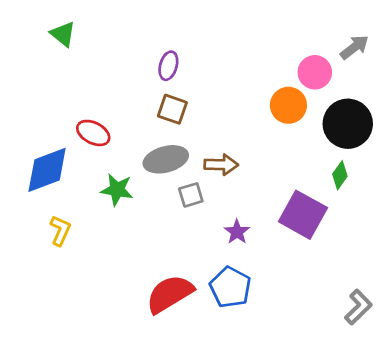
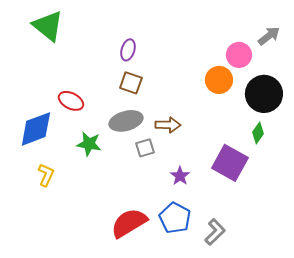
green triangle: (63, 34) -> (48, 26), size x1.6
gray L-shape: (358, 307) -> (215, 232), moved

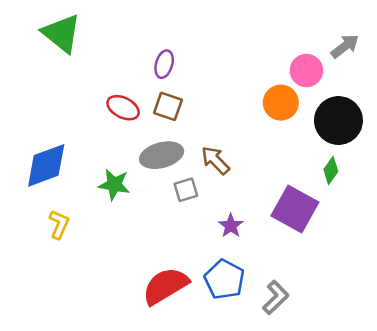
red ellipse: (71, 101) -> (123, 108), moved
brown arrow: (168, 125) -> (215, 160), turned -135

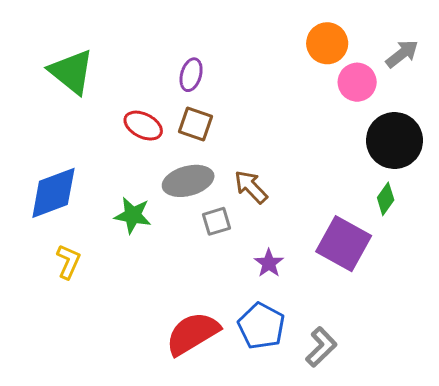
green triangle: (62, 33) -> (71, 72), moved
orange circle: (281, 103) -> (327, 43), moved

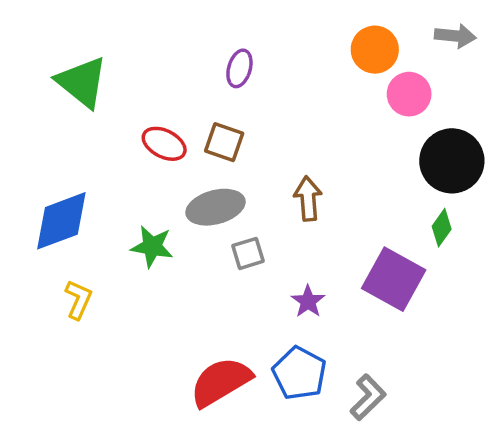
gray arrow: (402, 54) -> (455, 36), moved, turned 44
purple ellipse: (191, 75) -> (239, 68), moved
brown arrow: (251, 187) -> (308, 199), moved, turned 39

